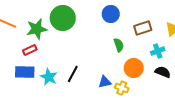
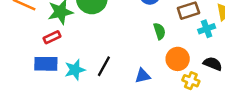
cyan cross: (158, 51) -> (207, 29), moved
cyan star: (49, 77) -> (75, 70), turned 30
yellow cross: (122, 88) -> (191, 81), moved

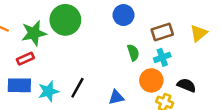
cyan cross: (207, 29) -> (162, 57), moved

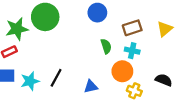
cyan cross: (162, 57) -> (132, 51), turned 32
black semicircle: (186, 85) -> (164, 80), moved

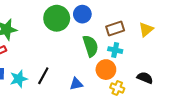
green circle: (45, 17) -> (57, 18), moved
green semicircle: (106, 46) -> (91, 46), size x1.5

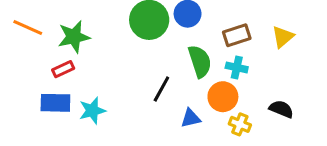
black line: (43, 76) -> (161, 89), moved
blue triangle: (76, 84) -> (191, 118), moved

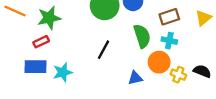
black line: (161, 89) -> (103, 50), moved
yellow cross: (240, 124) -> (178, 75), moved

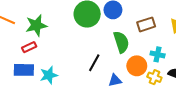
cyan cross: (169, 41) -> (158, 54), moved
black line: (103, 50) -> (94, 63), moved

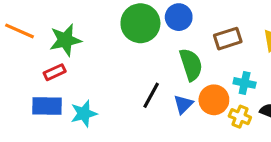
blue triangle: (115, 80) -> (183, 104), moved, turned -32

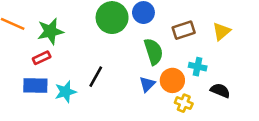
black line: (151, 95) -> (96, 77), moved
yellow cross: (240, 117) -> (184, 103), moved

